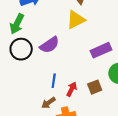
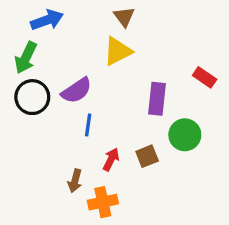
purple rectangle: (101, 50) -> (157, 99), turned -60
blue line: (54, 81) -> (88, 125), moved
brown arrow: (48, 103) -> (75, 181), turned -40

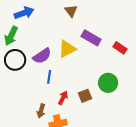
yellow triangle: (118, 51) -> (67, 49), moved
purple rectangle: (157, 99) -> (91, 38), moved, turned -66

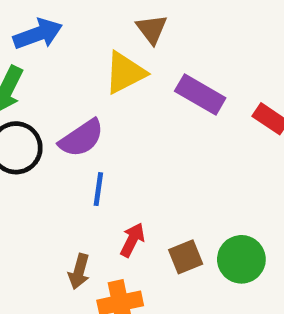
yellow triangle: (67, 49) -> (125, 73), moved
green circle: (108, 83) -> (241, 259), moved
brown square: (85, 96) -> (186, 257), moved

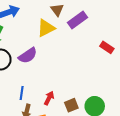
purple rectangle: (200, 95) -> (77, 20), moved, turned -66
blue line: (98, 189) -> (22, 93), moved

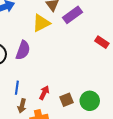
purple semicircle: (28, 55) -> (23, 50), turned -36

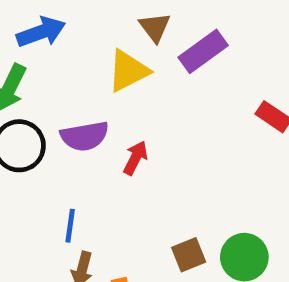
purple semicircle: (23, 50) -> (85, 136), turned 60
red arrow: (44, 93) -> (135, 158), moved

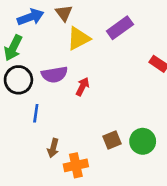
brown triangle: (155, 27) -> (64, 13), moved
blue line: (70, 226) -> (36, 113), moved

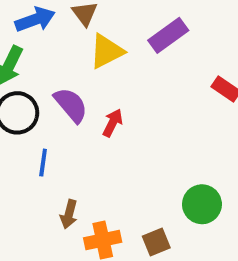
purple semicircle: (55, 75) -> (71, 105), turned -120
brown square: (112, 140) -> (156, 242), moved

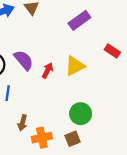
yellow triangle: (107, 51) -> (75, 66), moved
green circle: (202, 204) -> (81, 114), moved

